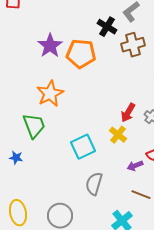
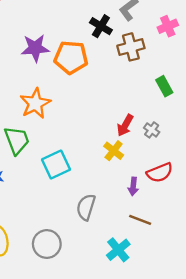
purple star: (50, 46) -> (35, 48), turned 30
cyan square: (83, 147) -> (56, 165), moved
purple arrow: (135, 166) -> (133, 186), turned -63

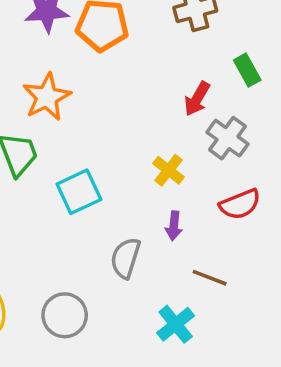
red arrow: (125, 125) -> (197, 99), moved
gray cross: (152, 130) -> (228, 138), size x1.6
purple arrow: (133, 186) -> (174, 226), moved

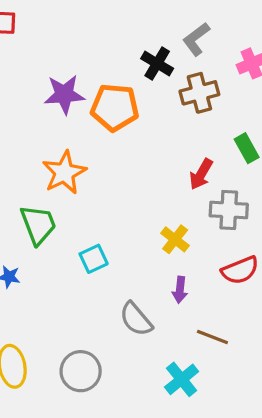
gray cross: (228, 138) -> (229, 210), turned -33
cyan square: (79, 192) -> (94, 259), size x0.7
gray semicircle: (125, 258) -> (136, 319), turned -57

